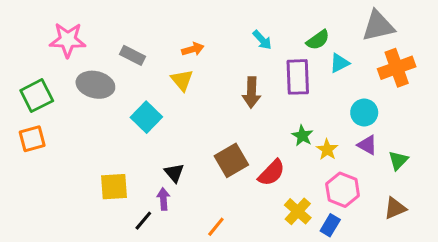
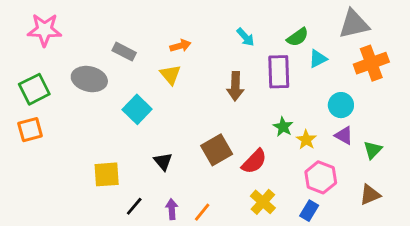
pink star: (68, 40) -> (44, 30), moved
purple arrow: (163, 199) -> (172, 209), moved
yellow cross: (298, 211) -> (263, 202), moved

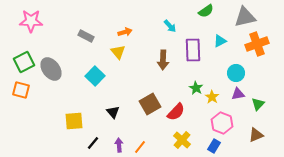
green semicircle: (298, 37) -> (206, 11), moved
gray ellipse: (89, 79) -> (51, 69), moved, turned 40
orange square: (30, 130) -> (21, 90), turned 30
purple triangle: (344, 135) -> (238, 94), turned -40

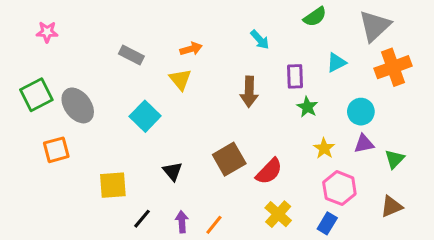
gray triangle: (245, 17) -> (375, 26), turned -30
pink star: (31, 21) -> (47, 32), size x0.6
purple rectangle: (193, 50) -> (295, 76), size x0.7
green star: (196, 88) -> (307, 107), moved
orange square: (21, 90) -> (56, 150), moved, turned -30

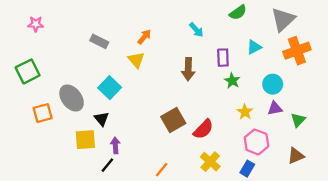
orange arrow: (191, 49) -> (144, 37), turned -35
gray ellipse: (78, 105) -> (72, 98), moved
black triangle: (173, 171) -> (102, 119), moved
purple arrow: (182, 222) -> (115, 145), moved

